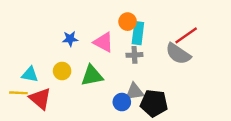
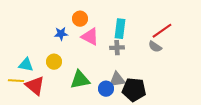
orange circle: (128, 22) -> (80, 19), moved
gray semicircle: (178, 54) -> (155, 47), size x0.6
green triangle: (92, 76) -> (80, 80), moved

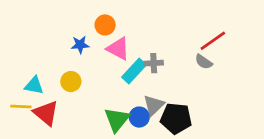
cyan rectangle: (120, 29) -> (134, 71), moved, turned 36
green triangle: (80, 80) -> (117, 120), moved, turned -40
gray triangle: (117, 80) -> (154, 105), turned -36

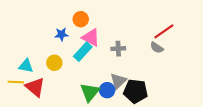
cyan rectangle: (134, 71) -> (83, 52), moved

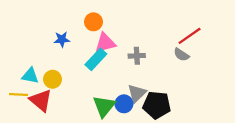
blue star: (61, 34) -> (62, 39), moved
pink triangle: (91, 37) -> (105, 43), turned -42
yellow circle: (54, 63) -> (52, 79), moved

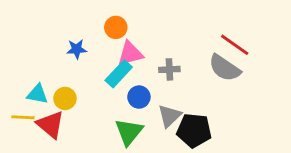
red line: (190, 36) -> (235, 45), turned 70
gray semicircle: (181, 55) -> (225, 68), size x1.6
blue circle: (124, 104) -> (139, 97), moved

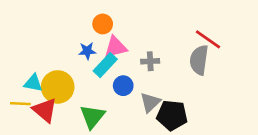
blue star: (77, 49) -> (87, 51), moved
gray semicircle: (225, 68) -> (199, 60), turned 64
yellow circle: (65, 98) -> (58, 87), size x1.6
green triangle: (129, 132) -> (92, 117), moved

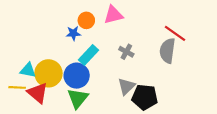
pink triangle: (116, 47) -> (113, 15), moved
blue star: (87, 51) -> (73, 33), moved
gray cross: (150, 61) -> (126, 52), turned 32
blue circle: (123, 86) -> (77, 76), moved, size x1.5

